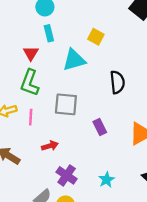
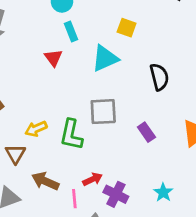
green L-shape: (30, 83) -> (71, 135), moved
pink line: (31, 117) -> (74, 199), moved
red arrow: (50, 146) -> (93, 179), moved

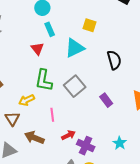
gray square: (103, 112) -> (75, 86), turned -35
green L-shape: (71, 135) -> (44, 80), moved
pink line: (74, 199) -> (52, 115), moved

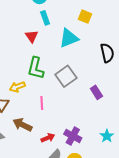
red arrow: (68, 135) -> (48, 138), moved

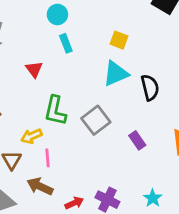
red triangle: (32, 36) -> (34, 69), moved
cyan triangle: (69, 38) -> (116, 74), moved
pink line: (42, 103) -> (47, 158), moved

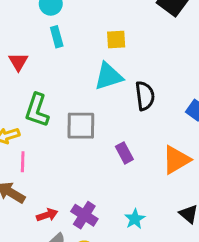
yellow square: (119, 40) -> (116, 39), turned -30
gray square: (96, 120) -> (81, 126), turned 32

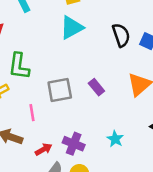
black semicircle: (145, 96) -> (121, 35), moved
gray square: (81, 126) -> (60, 90), moved
pink line: (23, 162) -> (32, 113), moved

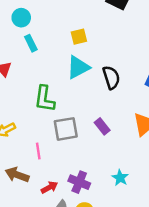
black semicircle: (121, 35) -> (111, 77), moved
green L-shape: (19, 66) -> (45, 99), moved

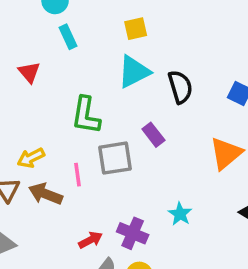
purple rectangle: (102, 126) -> (153, 135), moved
pink line: (38, 151) -> (78, 175), moved
brown arrow: (17, 175) -> (45, 194), moved
cyan star: (120, 178) -> (180, 214), moved

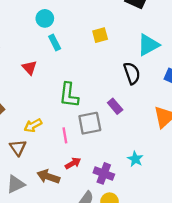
cyan triangle: (134, 72) -> (148, 45), moved
brown arrow: (45, 194) -> (48, 177), moved
red arrow: (90, 240) -> (73, 163), moved

